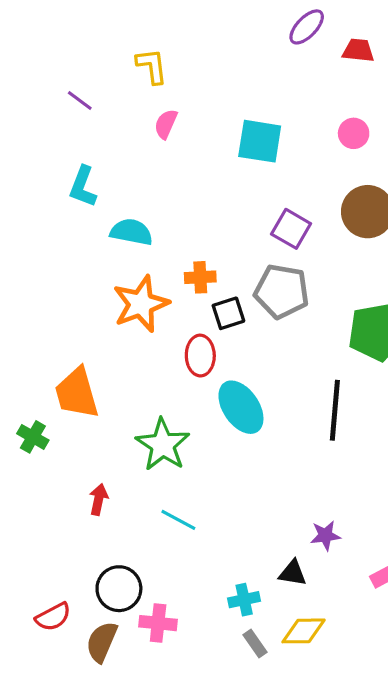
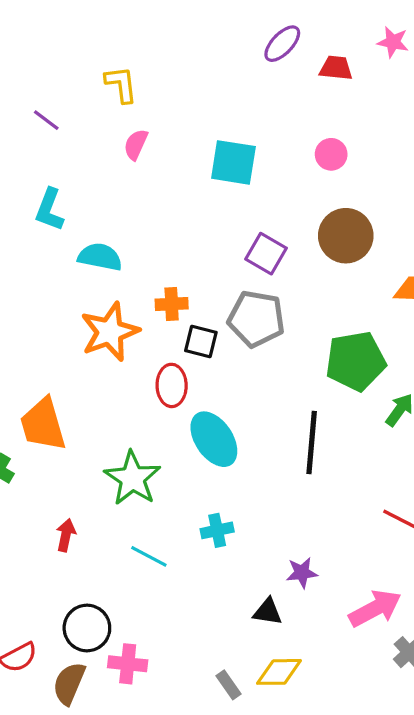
black square: (228, 313) -> (201, 341), turned 32
cyan cross: (244, 600) -> (217, 530), moved

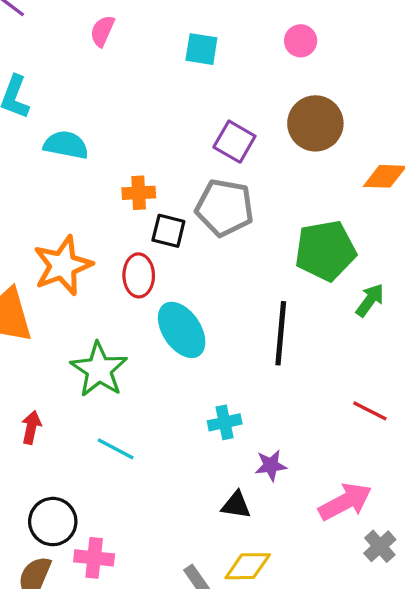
cyan square: (233, 162) -> (201, 49), size x0.7
orange star: (110, 332) -> (63, 265), moved
cyan cross: (217, 530) -> (225, 422), moved

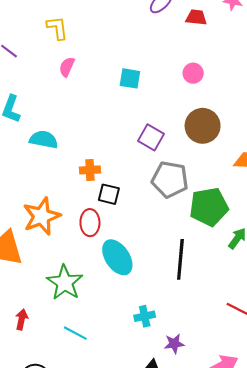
gray pentagon: (225, 208) -> (170, 179), moved

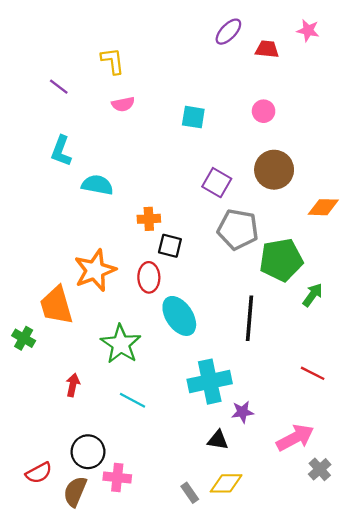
pink semicircle: (67, 67) -> (123, 104), turned -126
cyan cross: (145, 316) -> (210, 382), size x1.8

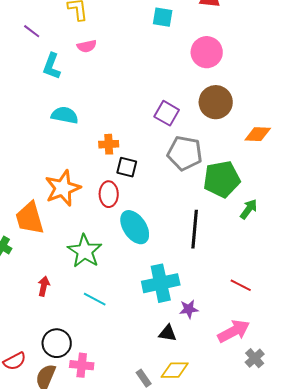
pink circle: (264, 111) -> (207, 52), size x1.6
cyan square: (193, 117) -> (163, 17), moved
cyan L-shape: (61, 151) -> (52, 66), moved
red line: (313, 373) -> (241, 285), moved

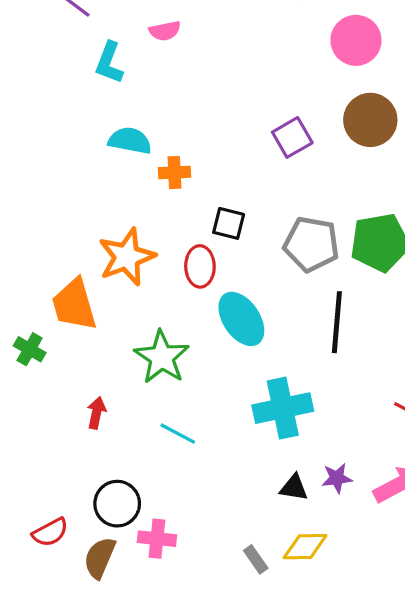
purple square: (167, 113) -> (292, 137), turned 30
orange cross: (109, 144) -> (174, 172), moved
gray pentagon: (185, 153) -> (311, 244), moved
purple star: (189, 309) -> (337, 478), moved

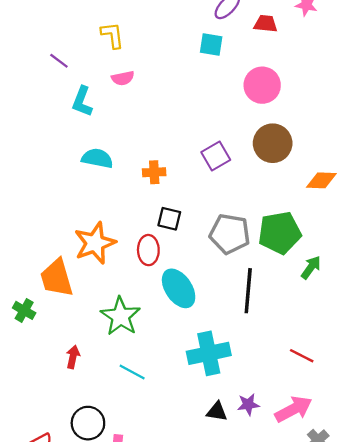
orange cross: (174, 172) -> (154, 172), moved

